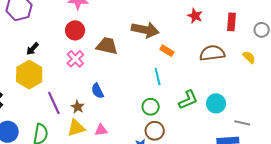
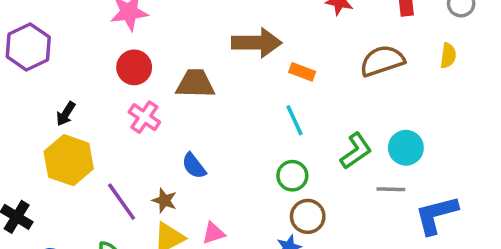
yellow semicircle: (249, 57) -> (448, 56), turned 64
gray line: (242, 123) -> (391, 189), moved

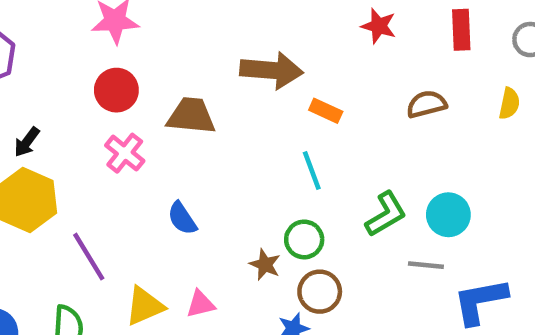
brown semicircle: (382, 61) -> (427, 104), size x0.7
brown star: (164, 201) -> (265, 265), moved

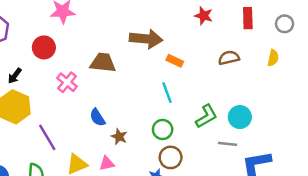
red circle: (116, 90) -> (44, 47), moved
brown star: (265, 265) -> (119, 137), moved

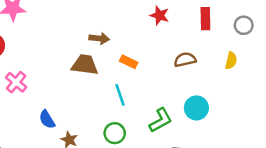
brown arrow: (146, 39) -> (99, 38), size x0.6
brown trapezoid: (103, 63) -> (85, 65), moved
cyan circle: (240, 117) -> (196, 108), moved

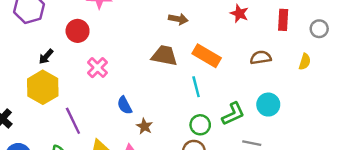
brown arrow: (99, 38) -> (178, 19), moved
orange rectangle: (129, 62) -> (207, 56), size x1.6
green circle: (115, 133) -> (200, 125), moved

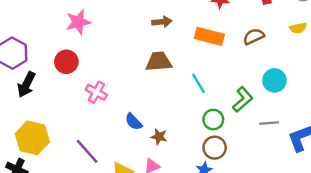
black arrow: (46, 56) -> (26, 84), moved, size x1.5
orange rectangle: (207, 56) -> (209, 36), moved
yellow semicircle: (305, 62) -> (298, 28), turned 77
yellow hexagon: (43, 87) -> (32, 138), moved

